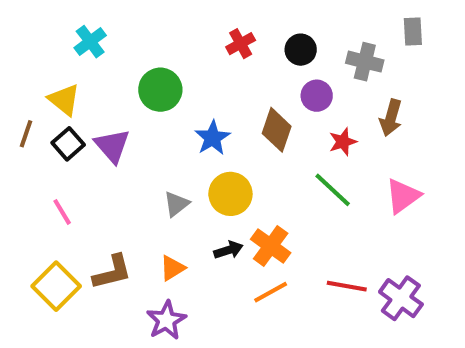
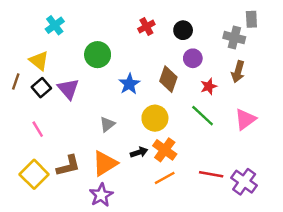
gray cross: (365, 62) -> (234, 38), moved
yellow circle: (230, 194) -> (155, 118), moved
orange triangle: (172, 268) -> (105, 163), size x1.6

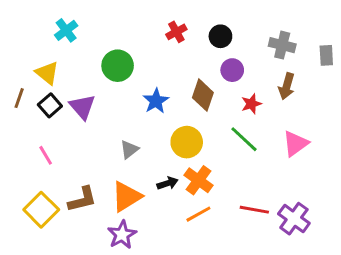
gray rectangle: (251, 19) -> (326, 55), moved

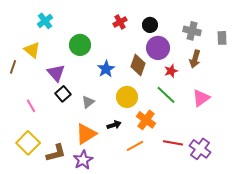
purple circle: (232, 70) -> (158, 48), size x1.5
black square: (50, 105) -> (63, 94), moved
orange cross: (198, 180) -> (146, 120), moved
brown L-shape: (82, 199) -> (56, 153), moved

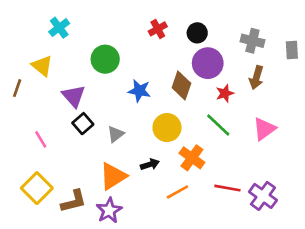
blue star: (106, 69) -> (139, 91), turned -30

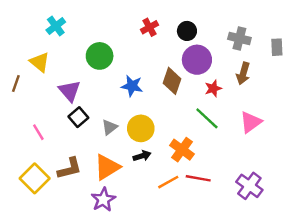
yellow circle: (167, 128) -> (141, 128), moved
red line: (227, 188) -> (198, 178), moved
brown L-shape: (74, 201) -> (70, 168), moved

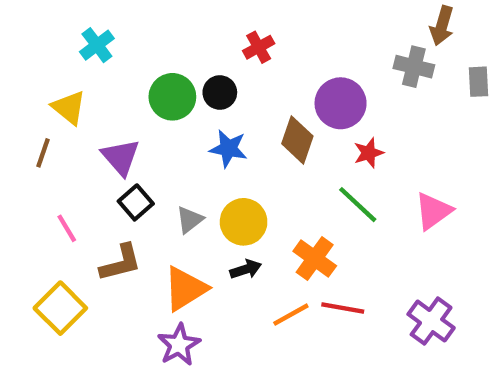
black circle: (187, 31) -> (220, 92), moved
brown arrow: (243, 73) -> (442, 26), moved
brown line: (16, 83) -> (43, 153), moved
brown L-shape: (70, 168) -> (121, 263), moved

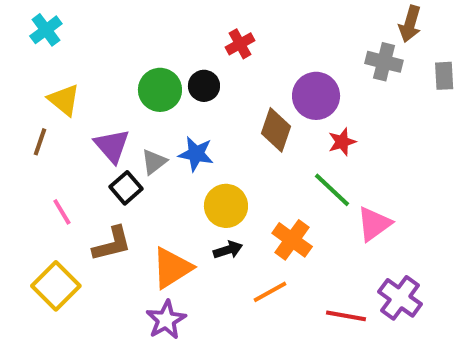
cyan cross: (97, 45) -> (46, 30), moved
blue star: (228, 149) -> (196, 154), moved
pink triangle: (433, 211) -> (374, 224), moved
gray triangle: (190, 220) -> (154, 162), moved
red line: (343, 308) -> (346, 316), moved

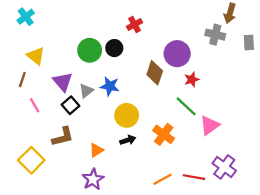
pink line: (62, 212) -> (35, 105), moved
orange triangle: (172, 268) -> (96, 150), size x0.6
orange line: (270, 292) -> (163, 179), moved

